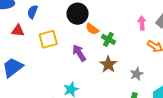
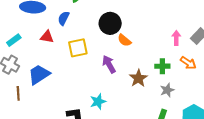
green cross: (108, 39) -> (162, 66), moved, turned -32

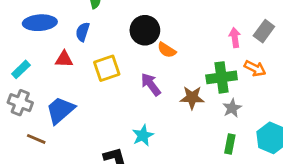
green cross: (162, 66) -> (222, 77), size x1.5
brown star: (138, 78) -> (192, 98), turned -30
brown line: (18, 93) -> (36, 139), turned -56

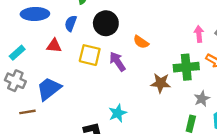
black circle: (145, 30) -> (106, 23), moved
yellow square: (107, 68) -> (90, 55), turned 30
purple arrow: (151, 84) -> (117, 62), moved
gray star: (232, 108) -> (202, 99), moved
brown line: (36, 139) -> (27, 112), turned -35

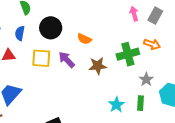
pink arrow: (199, 34) -> (134, 14), moved
brown star: (161, 83) -> (98, 66), moved
cyan star: (118, 113) -> (117, 105), moved

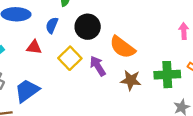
orange semicircle: (84, 39) -> (122, 47), size x1.6
yellow square: (41, 58) -> (70, 58), turned 30

